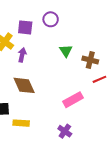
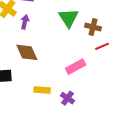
green triangle: (66, 51) -> (69, 18), size x1.5
yellow rectangle: (21, 123) -> (42, 90), moved

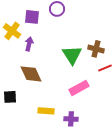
green triangle: (69, 18) -> (72, 55), moved
purple cross: (68, 98) -> (71, 119), turned -32

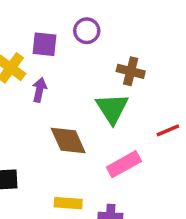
brown cross: (96, 49) -> (131, 71), moved
brown diamond: (31, 74) -> (68, 141), moved

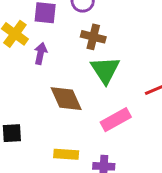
brown cross: (131, 71) -> (93, 37), moved

